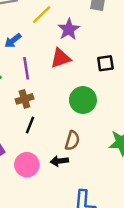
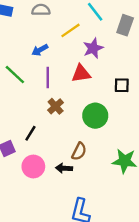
brown cross: (24, 99) -> (56, 106), moved, turned -35
black line: (30, 125) -> (30, 133), moved

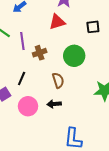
purple line: (48, 78) -> (22, 41), moved
brown cross: (56, 106) -> (40, 53), turned 32
brown semicircle: (79, 151) -> (58, 80), moved, turned -35

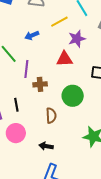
black line: (22, 78) -> (16, 105), turned -48
black arrow: (54, 104) -> (46, 146), moved

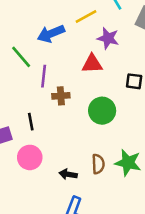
blue arrow: (32, 35) -> (51, 34), size x1.5
purple star: (77, 39) -> (108, 38), turned 30
brown semicircle: (51, 116) -> (98, 164), moved

